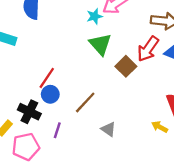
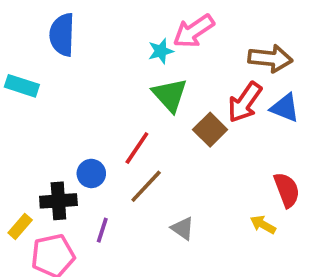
red line: (47, 78) -> (137, 148), moved
black cross: (29, 112) -> (58, 201), turned -30

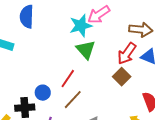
cyan star: (161, 51) -> (81, 26), size x1.6
brown square: (210, 130) -> (122, 77), moved

